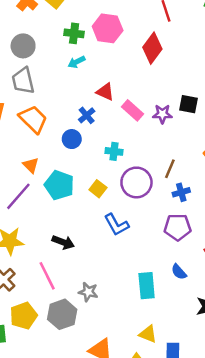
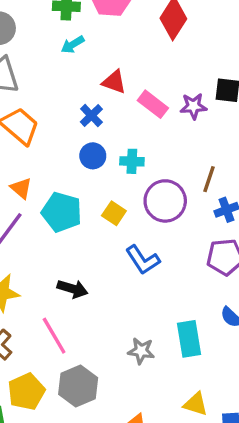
blue circle: (72, 139) -> (93, 156), moved
gray star: (88, 292) -> (141, 351), moved

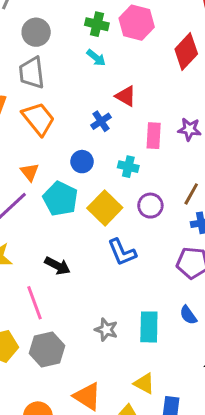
cyan arrow: (73, 45) -> (96, 58), turned -120
pink rectangle: (153, 104) -> (154, 136), moved, turned 45
blue circle: (93, 156) -> (82, 162), moved
purple circle: (165, 201) -> (150, 206), size x0.7
yellow square: (114, 213) -> (105, 208), size x1.6

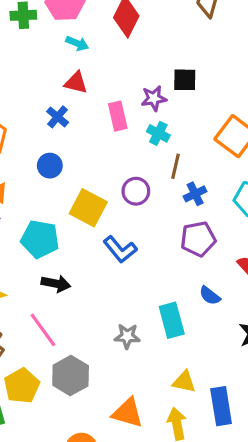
cyan arrow: (96, 58) -> (77, 43), moved
cyan cross: (128, 167) -> (158, 133), moved, turned 30
cyan pentagon: (60, 199) -> (40, 239), moved

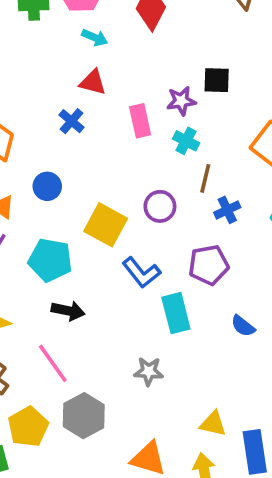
blue circle: (50, 166) -> (47, 186), moved
purple pentagon: (198, 239) -> (209, 265), moved
cyan rectangle: (172, 320) -> (176, 313), moved

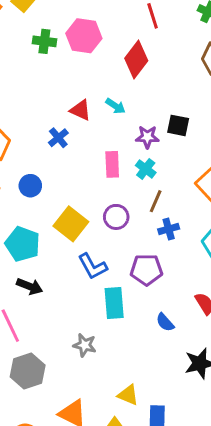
cyan arrow: (95, 38) -> (115, 106), moved
pink rectangle: (140, 121) -> (112, 164), moved

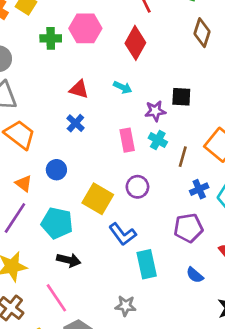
red triangle: (80, 110) -> (79, 89), moved
brown line: (156, 201) -> (183, 157), moved
blue cross: (169, 229) -> (199, 189), moved
purple pentagon: (146, 270) -> (188, 228), moved

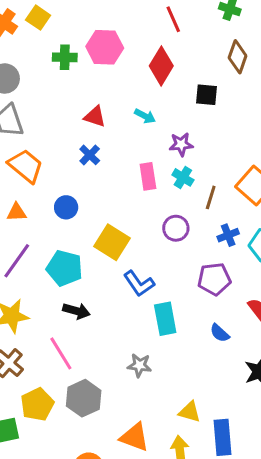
black square: (181, 97) -> (206, 95), moved
orange triangle: (24, 183) -> (17, 212), moved, turned -42
purple circle: (137, 187) -> (176, 228), moved

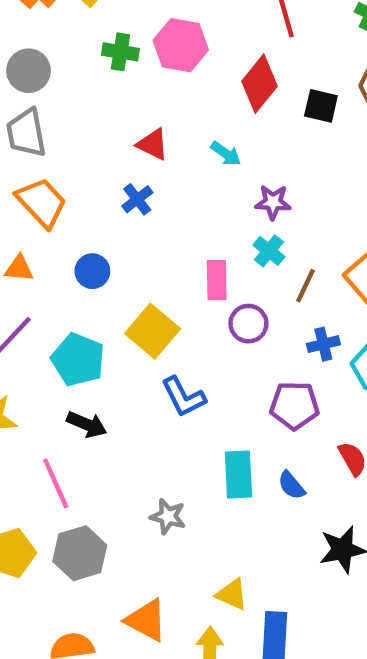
black square: (206, 95) -> (321, 106), moved
pink rectangle: (148, 176) -> (217, 280), moved
cyan rectangle: (165, 319) -> (238, 475), moved

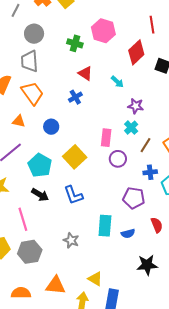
green cross: (120, 52) -> (75, 43), moved
blue L-shape: (183, 397) -> (73, 195), moved
blue semicircle: (291, 485) -> (128, 233), turned -72
orange triangle: (146, 620) -> (56, 285), turned -30

